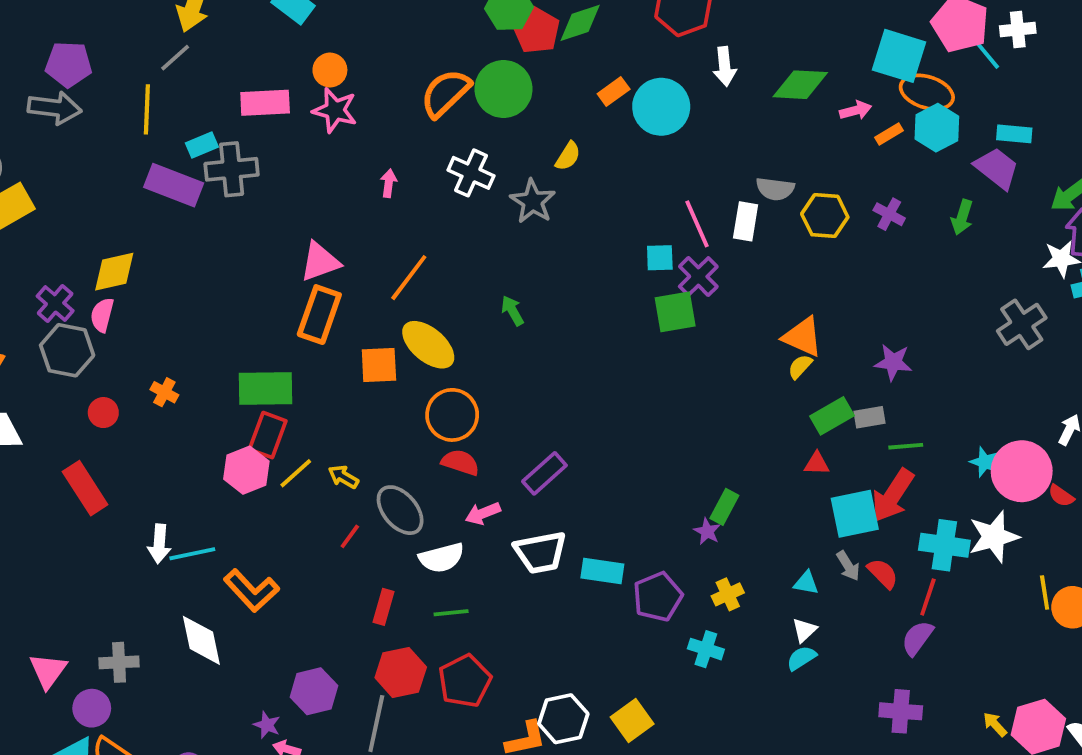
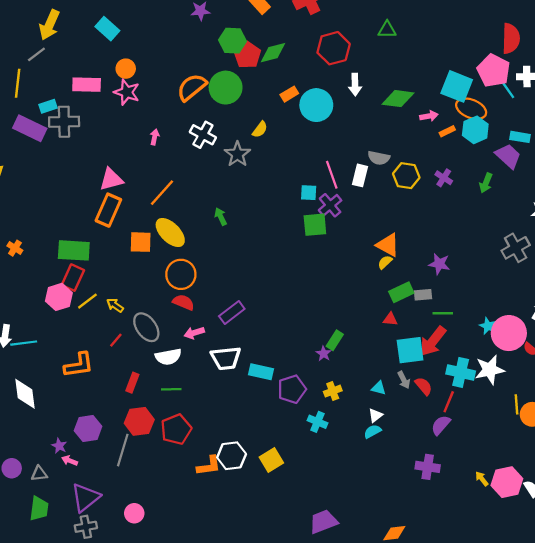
orange L-shape: (251, 591) -> (79, 365), moved, turned -60

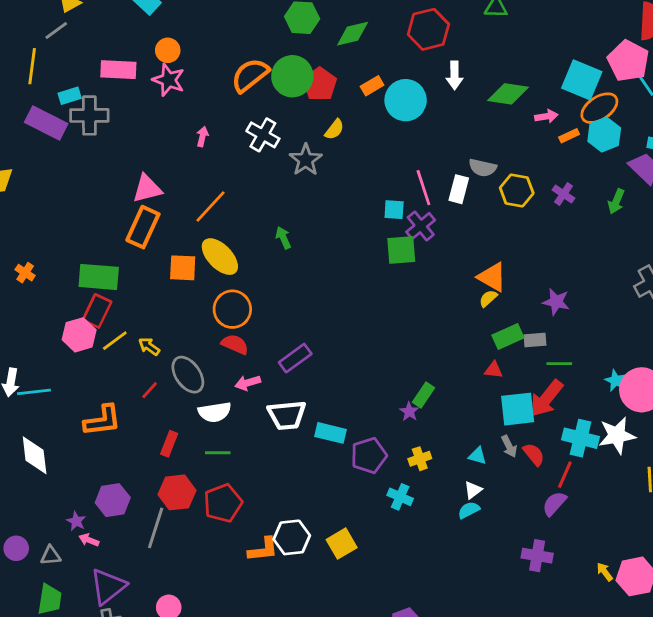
red pentagon: (247, 55) -> (320, 84), moved
orange ellipse: (471, 109) -> (599, 108), turned -56

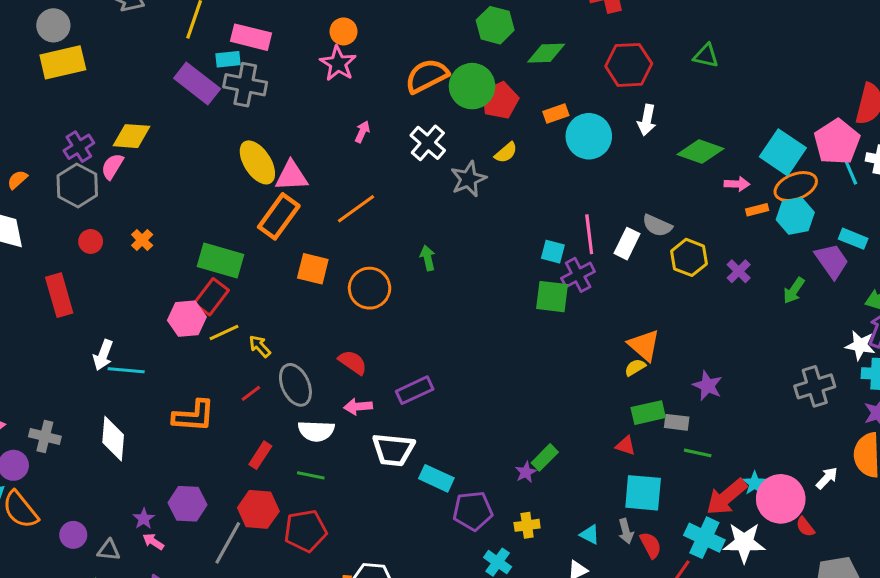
pink rectangle: (118, 70) -> (251, 37), moved
yellow ellipse: (220, 257) -> (257, 162), moved
orange circle: (232, 309) -> (370, 288), moved
red arrow: (546, 398) -> (727, 497), moved

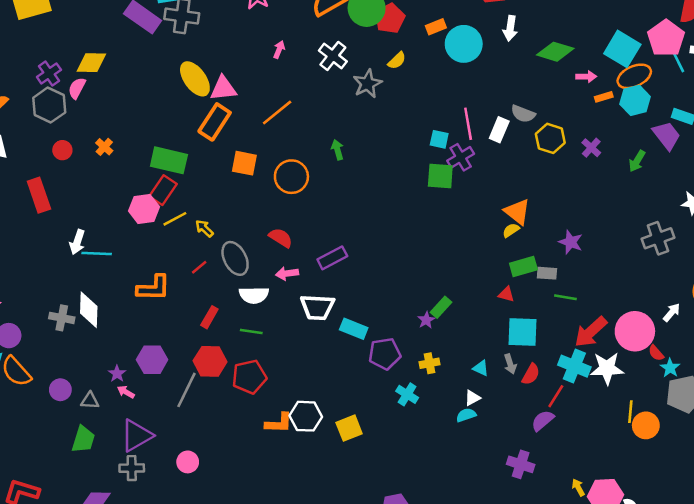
gray cross: (45, 437) -> (62, 318), moved
cyan star: (755, 483) -> (670, 368), moved
red semicircle: (651, 545) -> (531, 374), turned 60

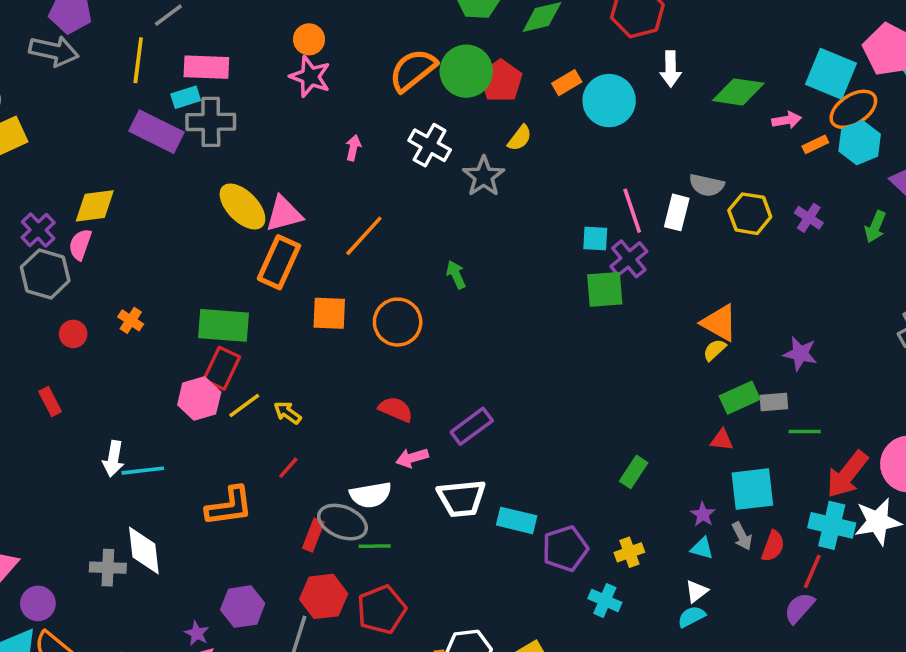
red rectangle: (39, 195) -> (50, 402), size x0.6
gray ellipse: (235, 258) -> (343, 522), moved, turned -32
purple star: (426, 320) -> (703, 514), moved

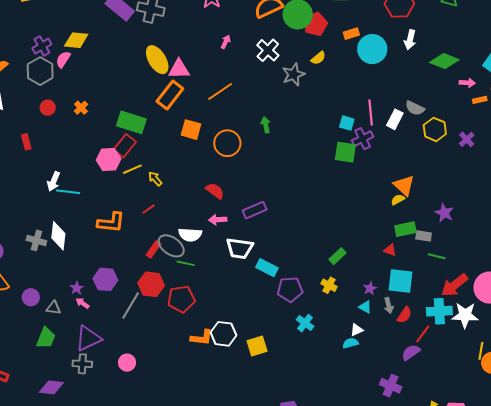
cyan cross: (832, 525) -> (439, 311), turned -30
yellow cross: (629, 552) -> (329, 285), moved, turned 35

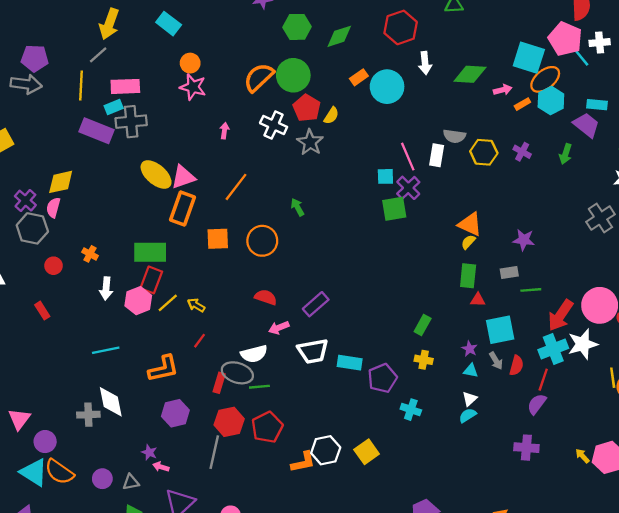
red pentagon: (315, 24) -> (307, 108), moved
white arrow: (54, 181) -> (106, 288), moved
green rectangle: (405, 229) -> (468, 276), moved, turned -55
purple hexagon: (105, 279) -> (175, 413), moved

